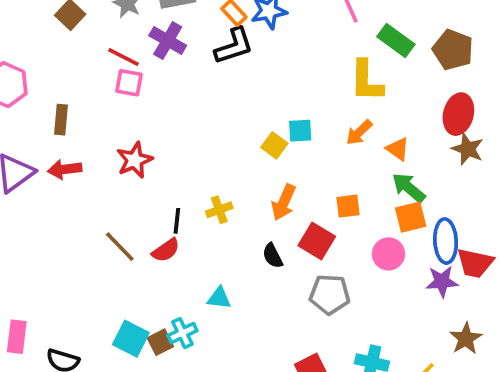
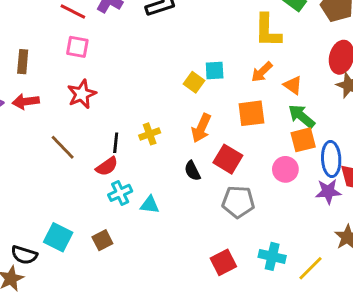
pink square: (129, 83) -> (77, 47), moved
orange square: (348, 206) -> (251, 113), moved, size x1.4
brown line: (120, 247) -> (63, 147), moved
cyan cross: (182, 333) -> (120, 193), moved
cyan square: (131, 339) -> (58, 237), moved

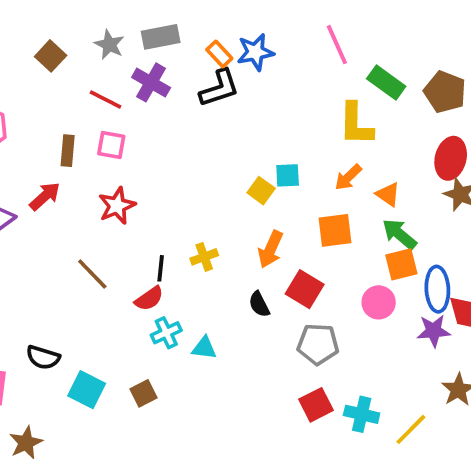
brown rectangle: (23, 62) -> (68, 151), moved
red arrow: (26, 101) -> (45, 196), moved, turned 145
black semicircle: (24, 255) -> (43, 357), moved
red square: (223, 262) -> (316, 405), moved

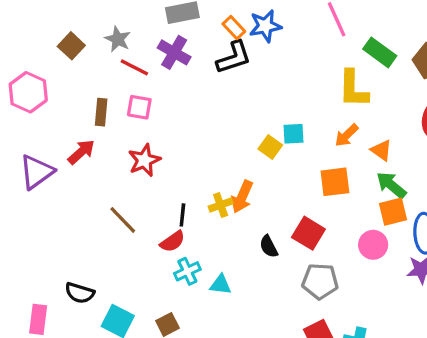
gray star: (109, 45) -> (118, 39), moved
brown square: (51, 56) -> (71, 46), moved
orange arrow: (271, 249) -> (242, 197), moved

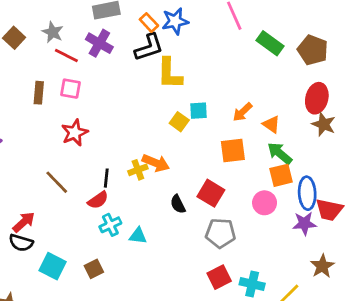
yellow L-shape: (353, 89) -> (170, 73), moved
red arrow: (81, 152) -> (24, 222), moved
orange arrow: (242, 197) -> (156, 163), turned -92

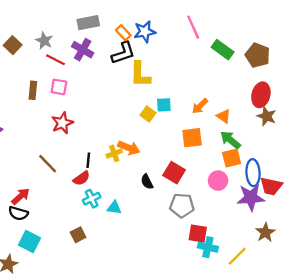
purple star: (304, 223) -> (251, 197), size x1.4
cyan square: (53, 266) -> (30, 242), moved
red square: (219, 277) -> (198, 234), moved, turned 36

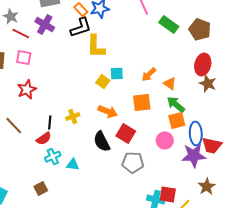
orange arrow: (129, 148) -> (108, 112), moved
black semicircle: (147, 182) -> (102, 142), size x1.5
red square: (198, 234) -> (168, 195), moved

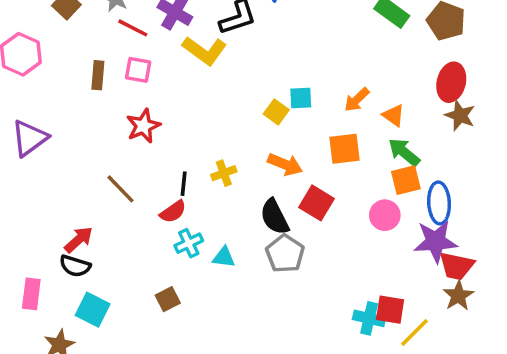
yellow L-shape: (96, 47) -> (205, 51), moved, turned -55
red trapezoid: (212, 146) -> (457, 266), moved
gray pentagon: (133, 163) -> (285, 254), moved, turned 30

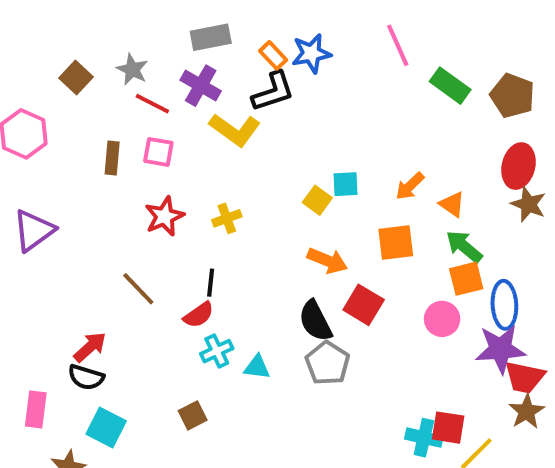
yellow cross: (224, 173) -> (227, 218), moved

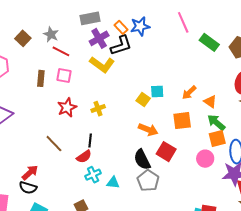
purple cross: (201, 86) -> (99, 38), moved, turned 30

